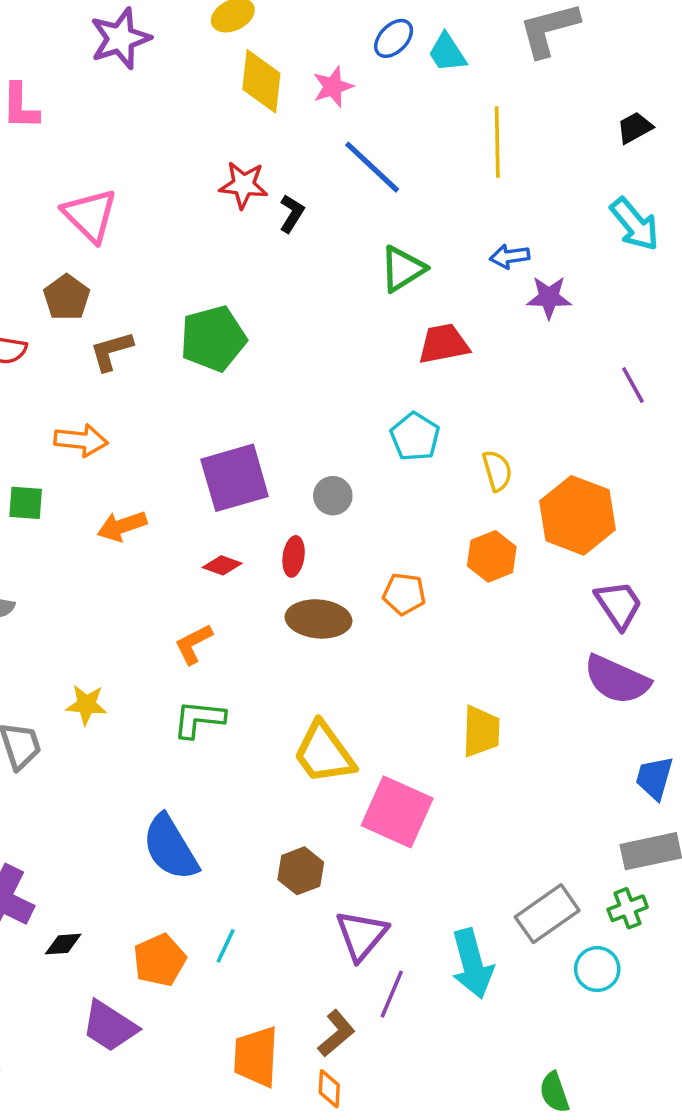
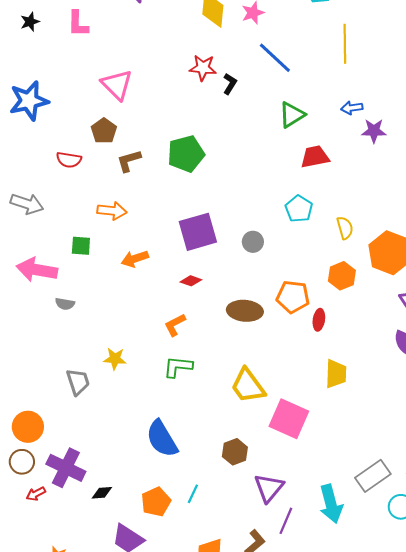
red ellipse: (294, 556) -> (319, 320), moved
orange pentagon: (404, 594) -> (293, 297), size x1.4

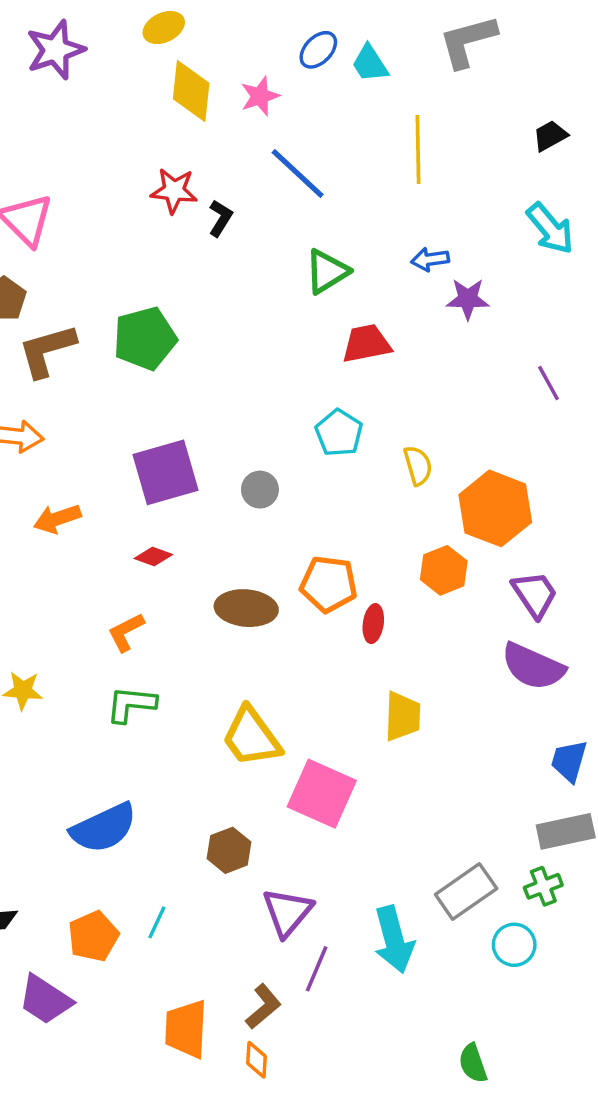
brown L-shape: (129, 161) -> (47, 350), size x1.4
orange hexagon: (342, 276) -> (444, 570), moved
blue semicircle: (162, 439) -> (104, 828), turned -84

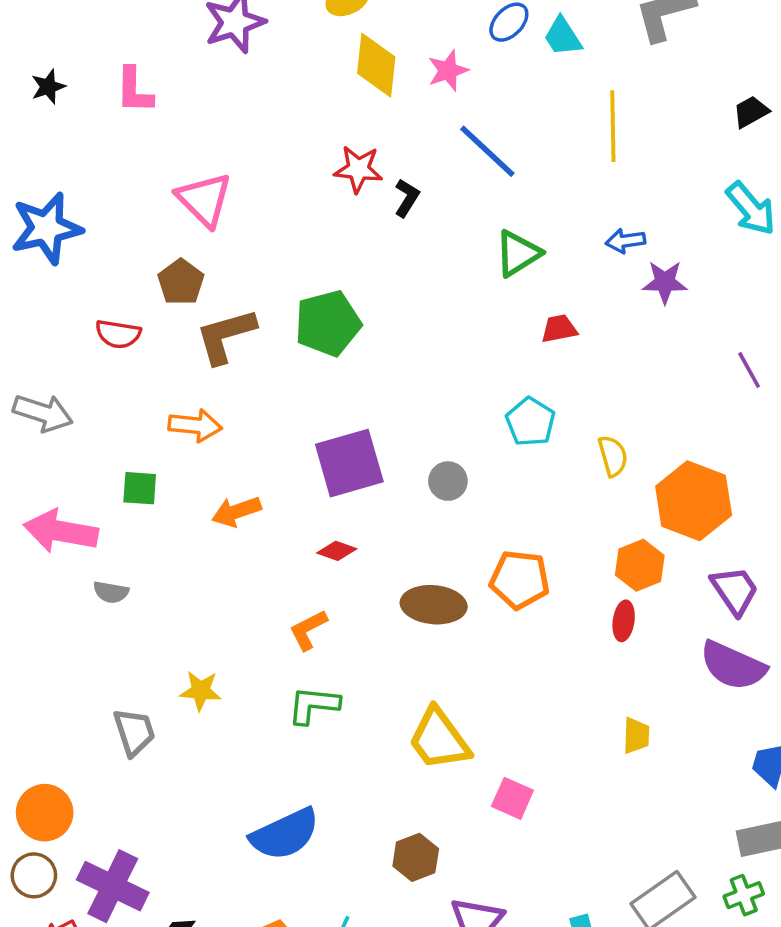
red trapezoid: (366, 344) -> (559, 329), size x0.7
red ellipse: (373, 624) -> (624, 621), moved
yellow trapezoid: (402, 716) -> (636, 736), moved, size x0.7
pink square: (322, 794) -> (512, 798), size x0.6

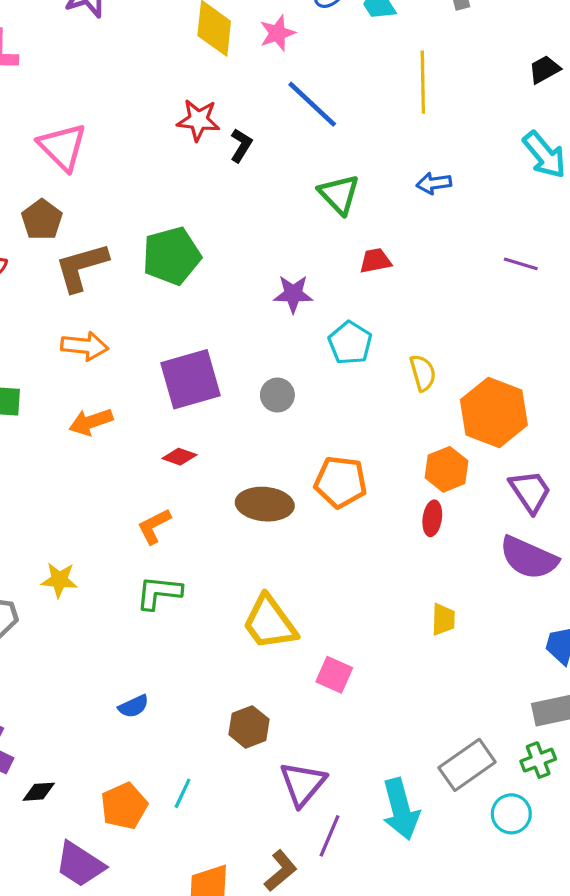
green triangle: (518, 253) -> (339, 194), turned -42
purple star: (665, 282) -> (293, 294), moved
purple line: (749, 370) -> (521, 264), moved, turned -44
orange arrow: (195, 425) -> (85, 346), moved
blue semicircle: (285, 834) -> (134, 706), size x0.5

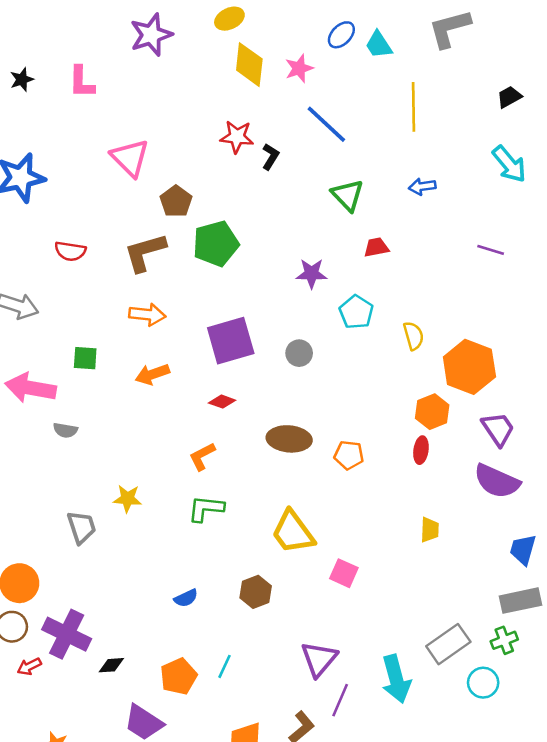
brown pentagon: (42, 220) -> (176, 201), moved
orange pentagon: (341, 482) -> (349, 455), moved, size x0.7
brown hexagon: (249, 727) -> (256, 592), moved

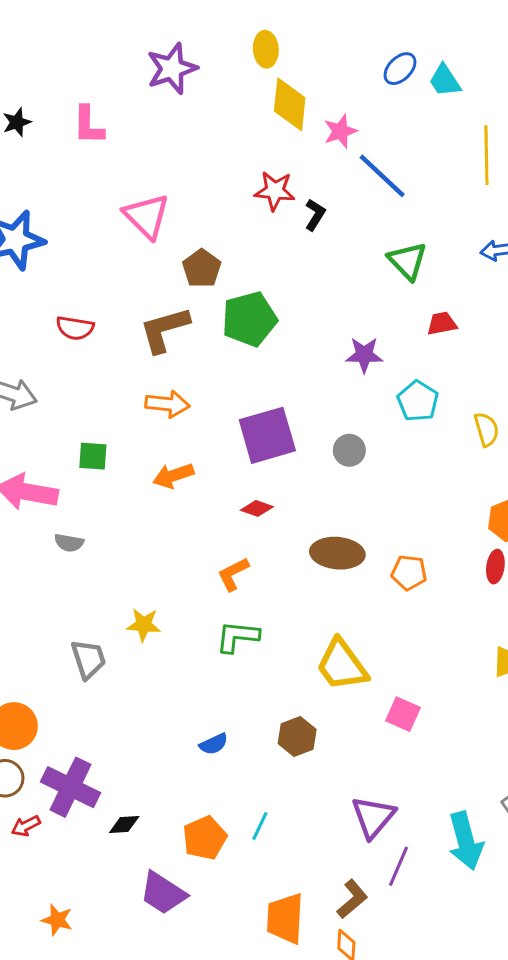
yellow ellipse: (229, 19) -> (266, 49), turned -68
pink star: (299, 68) -> (340, 131), moved

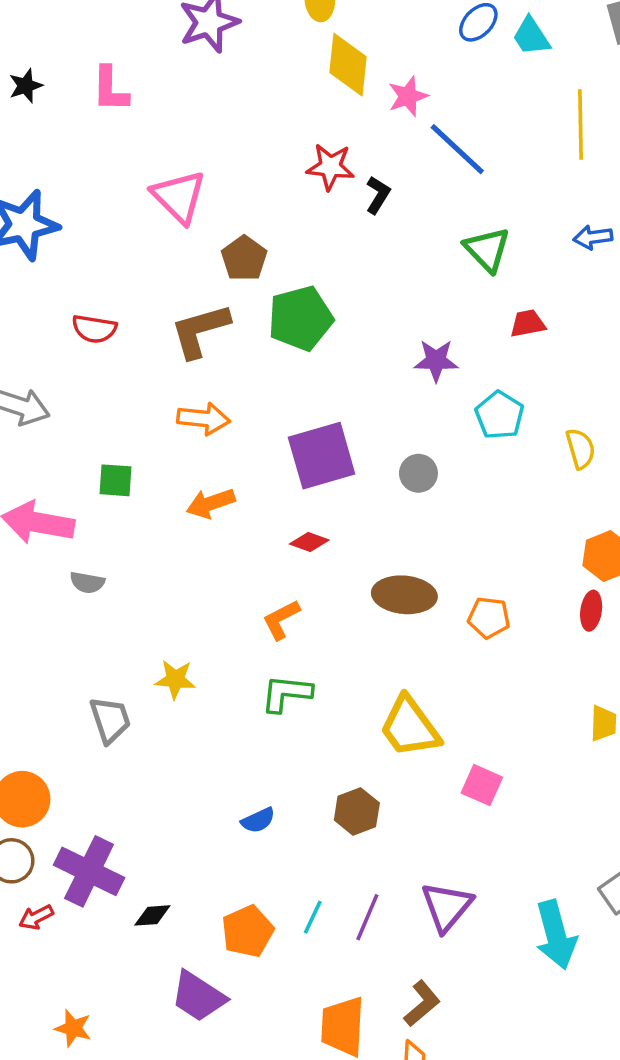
purple line: (399, 866) -> (367, 917), moved

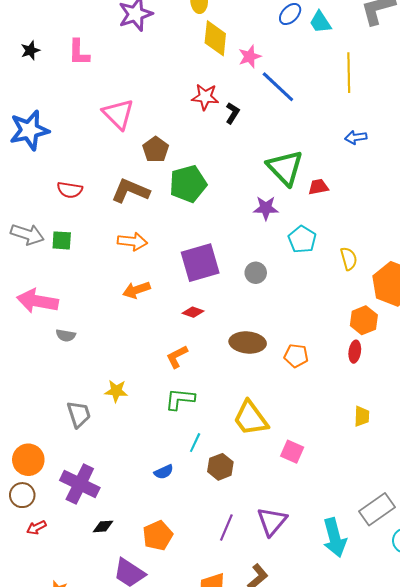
green triangle: (487, 250) -> (285, 168), moved, size x1.4
brown L-shape: (200, 331) -> (130, 191), turned 39
green square: (115, 480) -> (62, 240), moved
purple cross: (89, 871) -> (80, 484), moved
cyan line: (313, 917) -> (195, 443), moved

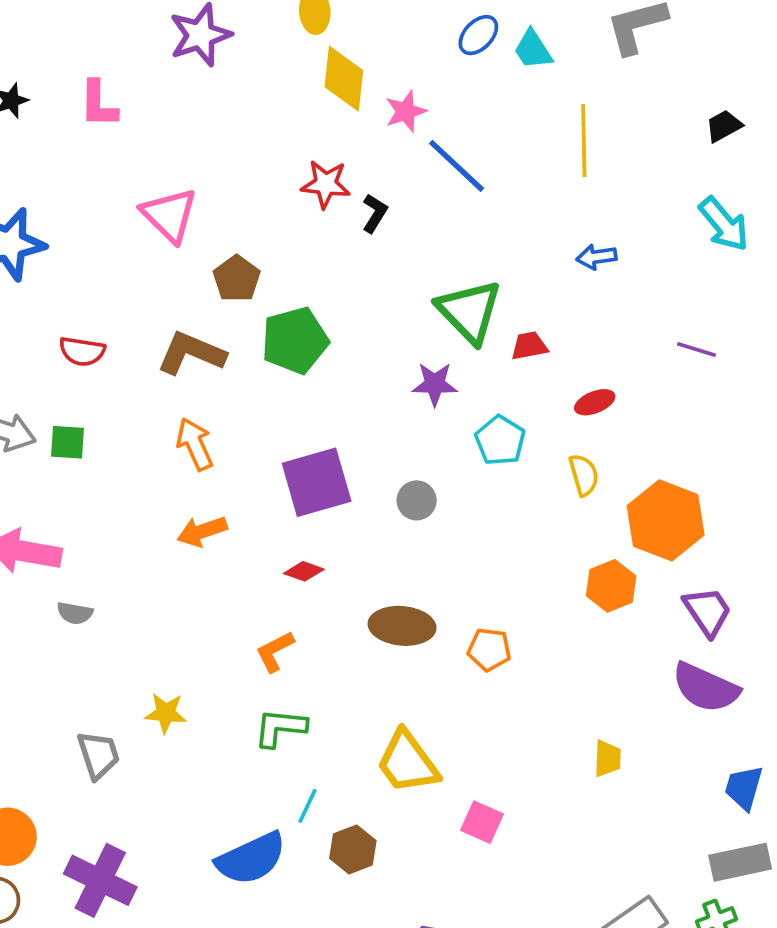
orange arrow: (132, 241) -> (195, 444), turned -120
red ellipse: (355, 352) -> (595, 402), moved, turned 60
blue semicircle: (164, 472) -> (251, 859), size x2.0

